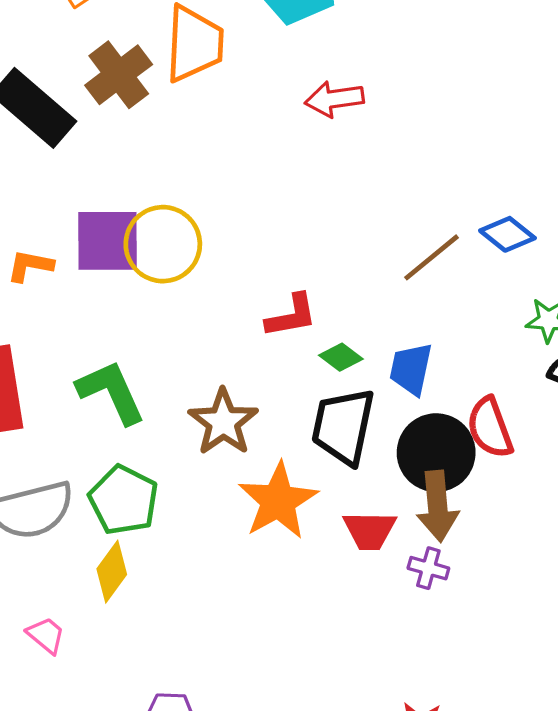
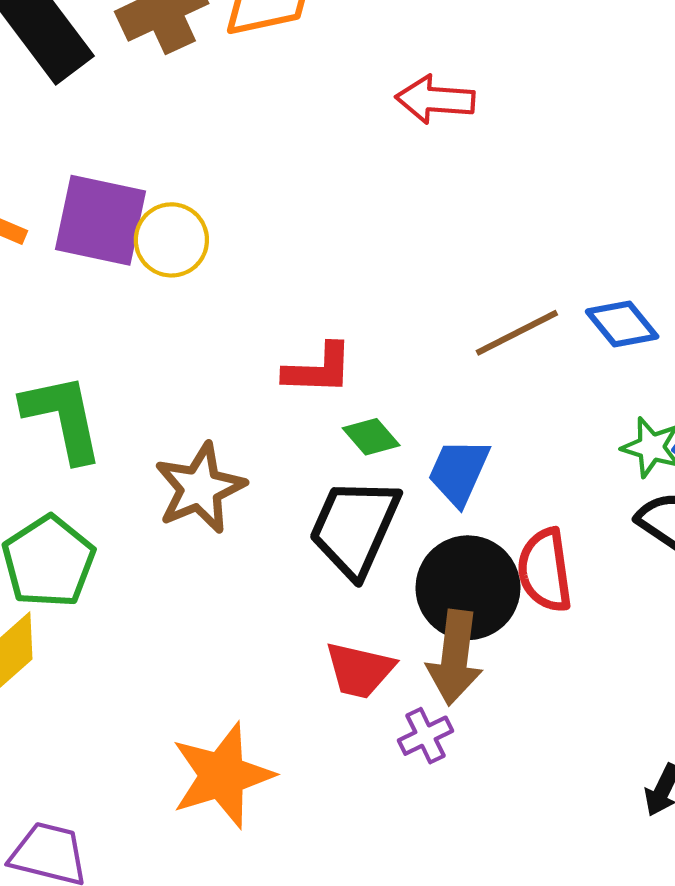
yellow circle: (163, 244) -> (171, 240), size x0.7
orange star: (278, 501) -> (222, 775), moved
purple cross: (428, 568) -> (425, 736), turned 36

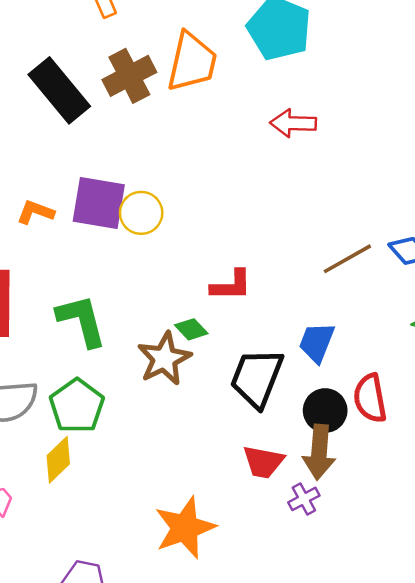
green diamond: (371, 437) -> (191, 329), moved
black circle: (468, 588) -> (325, 411), size x0.7

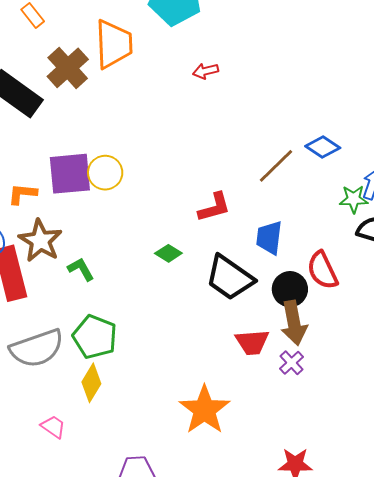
red arrow: (293, 123) -> (206, 71), size x0.7
red L-shape: (231, 285) -> (214, 207), moved
green L-shape: (82, 321) -> (81, 269), size x0.6
brown star: (164, 359) -> (40, 241), moved
black trapezoid: (257, 378) -> (230, 278), turned -62

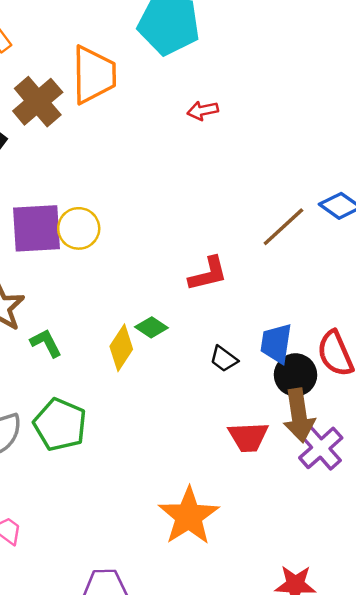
blue trapezoid: (269, 238) -> (276, 343), moved
black trapezoid: (230, 278) -> (224, 359), size x0.5
purple cross: (292, 363) -> (321, 448), moved, size x1.5
yellow diamond: (91, 383) -> (121, 348), moved

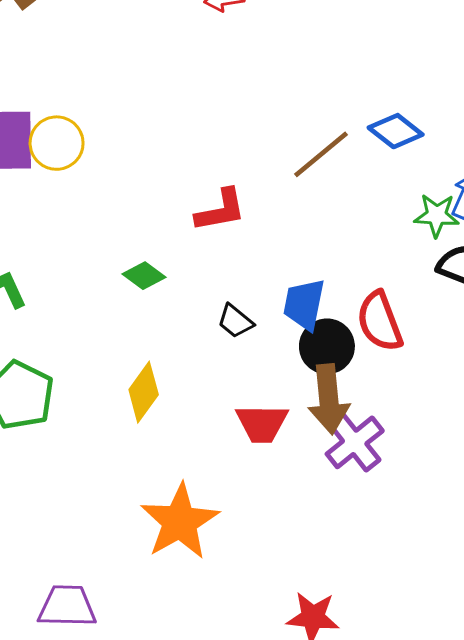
yellow diamond: (121, 348) -> (144, 392), moved

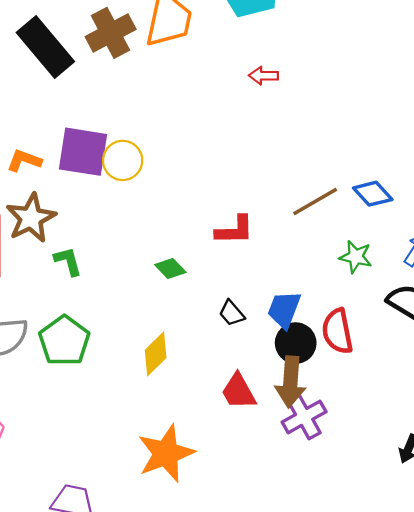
green star: (437, 215) -> (356, 257), moved
red trapezoid: (262, 423) -> (238, 391), turned 51

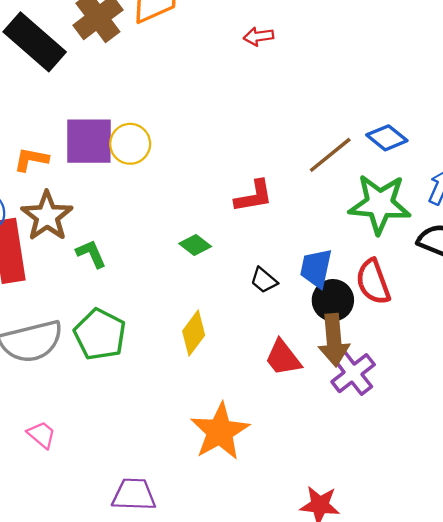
green star: (356, 257) -> (380, 204), size x1.8

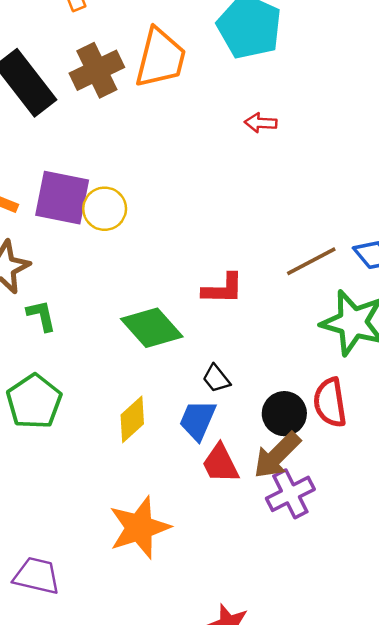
green diamond: (195, 245) -> (152, 328), size x1.8
blue trapezoid: (316, 268) -> (198, 420), moved
brown arrow: (334, 340) -> (277, 455), turned 39

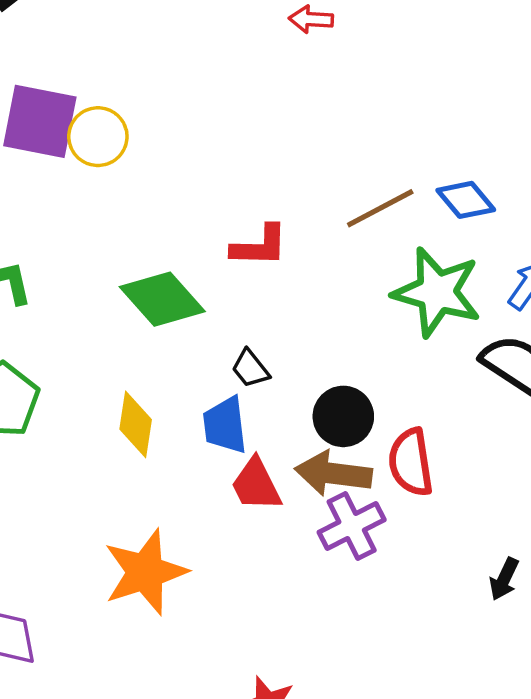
red semicircle: (330, 403) -> (411, 462), moved
yellow diamond: (132, 419) -> (136, 424), turned -39
blue trapezoid: (198, 420) -> (225, 425), turned -30
brown arrow: (277, 455) -> (333, 474), turned 52

